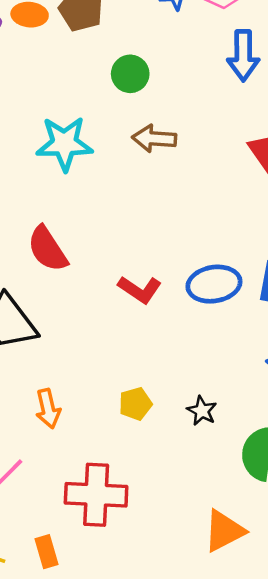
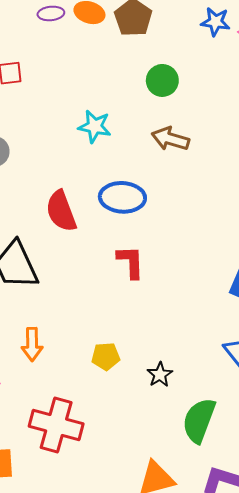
cyan star: (64, 144) -> (95, 126), size x0.7
blue ellipse: (214, 284) -> (122, 197), moved
red L-shape: (140, 289) -> (131, 262), turned -138

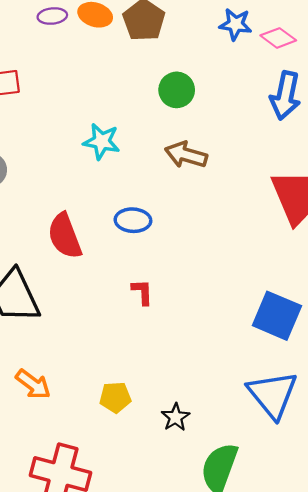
blue ellipse: (122, 197) -> (133, 220), size x0.7
red L-shape: (131, 262) -> (142, 292), size x0.7
orange arrow: (32, 344) -> (33, 384), turned -52

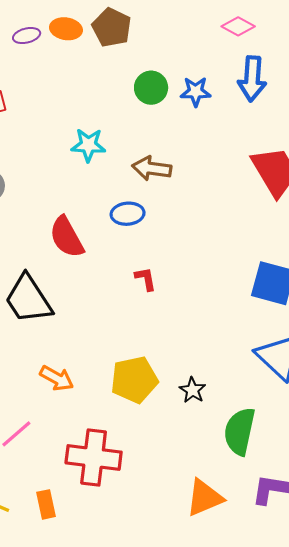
blue star: (235, 24) -> (196, 92), moved
brown arrow: (186, 155) -> (152, 168), moved
yellow pentagon: (115, 397) -> (134, 380), size x1.6

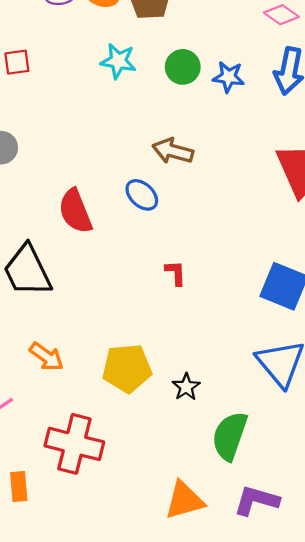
cyan star: (88, 145) -> (118, 61), moved
blue ellipse: (128, 214) -> (142, 195), turned 40
red L-shape: (146, 279) -> (176, 273), moved

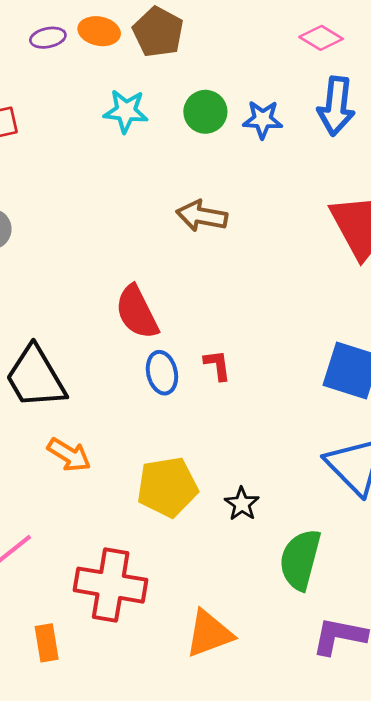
blue ellipse: (142, 195) -> (162, 373), moved, turned 40
red semicircle: (75, 211) -> (137, 312), moved
orange arrow: (46, 357) -> (69, 455), moved
orange triangle: (184, 500) -> (209, 634), moved

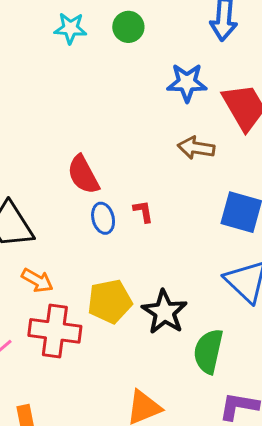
blue star: (263, 119) -> (187, 83), moved, size x1.4
brown arrow: (202, 216) -> (196, 148), moved
black star: (242, 504) -> (164, 312), size x1.8
red cross: (111, 585) -> (55, 331), moved

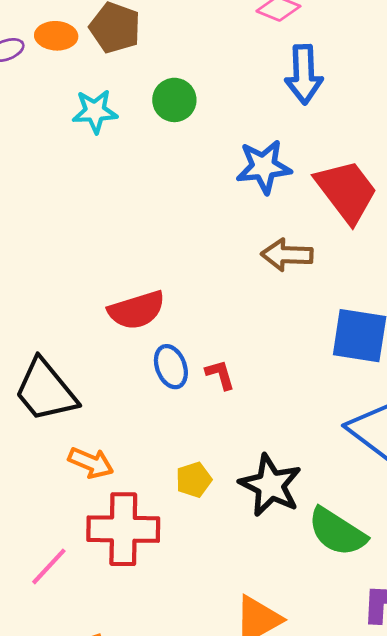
red semicircle: (83, 175) -> (137, 310), turned -72
red L-shape: (143, 211) -> (220, 375), moved
yellow pentagon: (110, 301) -> (194, 480), size x0.6
green semicircle: (208, 351) -> (337, 532), turned -63

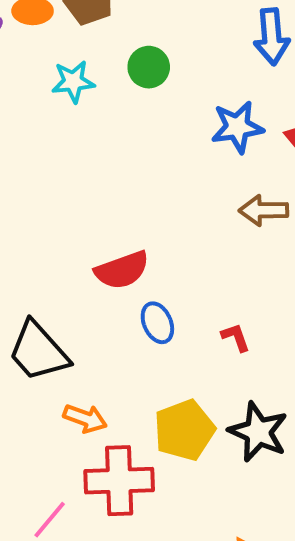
red L-shape: (220, 375) -> (236, 337), moved
yellow pentagon: (194, 480) -> (184, 430), size x1.8

